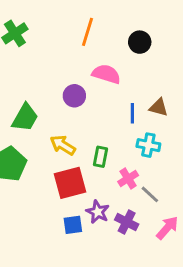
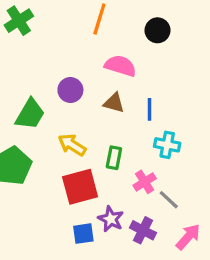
purple circle: (74, 96) -> (70, 90), moved
brown triangle: (159, 107) -> (114, 103), moved

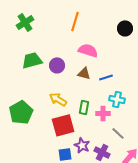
black circle: (157, 30) -> (125, 28), moved
blue line: (149, 109) -> (106, 77), turned 72
green trapezoid: (30, 114) -> (32, 60), moved, turned -135
pink cross: (145, 182) -> (103, 113), moved, turned 32

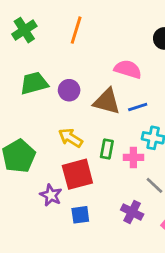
orange line: (75, 21) -> (76, 30), moved
pink semicircle: (88, 50) -> (128, 69), moved
brown triangle: (84, 73) -> (107, 101), size x1.5
purple star: (82, 145) -> (51, 195), moved

